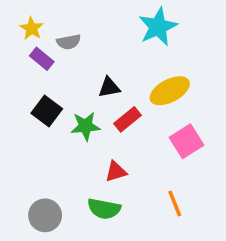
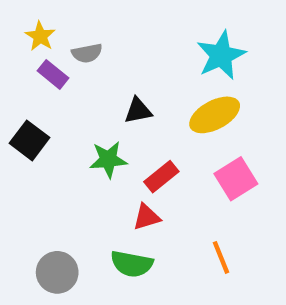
cyan star: (158, 27) -> (221, 55), moved
black square: (47, 111) -> (30, 140), moved
red rectangle: (128, 119) -> (161, 177), moved

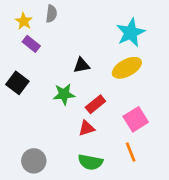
gray semicircle: (87, 53) -> (51, 14), moved, turned -72
pink square: (236, 179) -> (136, 119), moved
green semicircle: (132, 264) -> (90, 162), moved

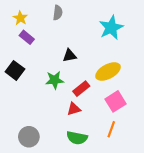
gray semicircle: (51, 14) -> (58, 13), moved
yellow ellipse: (127, 68) -> (108, 72), moved
orange line: (131, 152) -> (111, 129), turned 42

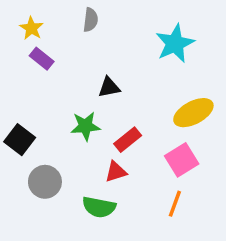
black square: (15, 70) -> (20, 140), moved
yellow ellipse: (108, 72) -> (193, 113), moved
gray circle: (29, 137) -> (45, 182), moved
green semicircle: (77, 138) -> (99, 207), moved

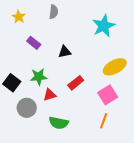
purple rectangle: (42, 59) -> (34, 43), moved
green star: (85, 126) -> (39, 77), moved
red triangle: (116, 172) -> (50, 95), moved

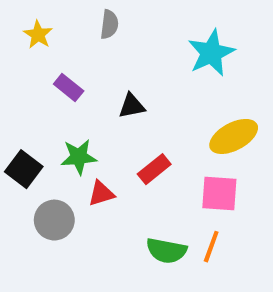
pink square: (108, 95) -> (219, 194), turned 36
green semicircle: (59, 123) -> (166, 251), moved

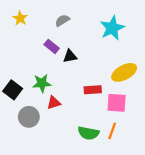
gray semicircle: (109, 24) -> (62, 20), moved, turned -128
purple rectangle: (69, 88) -> (52, 46), moved
red rectangle: (154, 169) -> (93, 90), moved, turned 35

